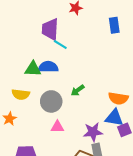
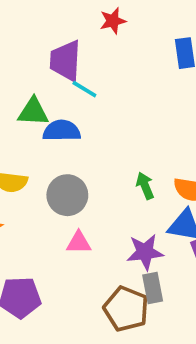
green triangle: (33, 69) -> (33, 112), moved
green arrow: (78, 90) -> (145, 186), moved, turned 104

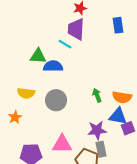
purple trapezoid: (65, 61) -> (76, 29), moved
pink triangle: (79, 243) -> (62, 144), moved, size x1.5

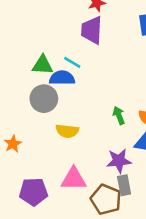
cyan line: (65, 44) -> (72, 62), moved
yellow semicircle: (26, 93) -> (67, 131), moved
gray circle: (56, 100) -> (44, 99), moved

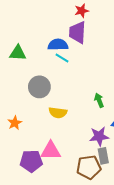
green triangle: (43, 65) -> (18, 53), moved
blue semicircle: (62, 78) -> (58, 45), moved
pink triangle: (74, 179) -> (51, 151), moved
brown pentagon: (106, 199) -> (89, 167), turned -30

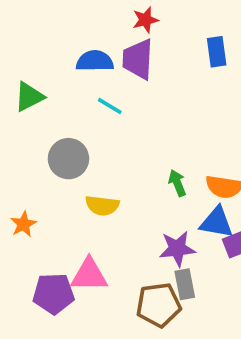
blue semicircle: (58, 45) -> (95, 61), moved
green triangle: (18, 53) -> (29, 97), turned -30

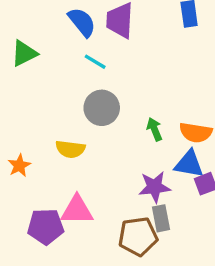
blue semicircle: (95, 61) -> (82, 22), turned 52
gray circle: (68, 159) -> (102, 108), moved
yellow semicircle: (102, 205) -> (70, 149), moved

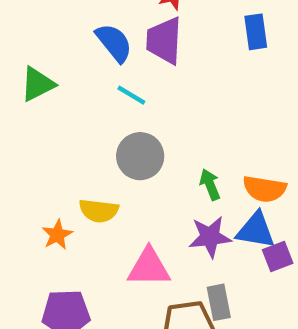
orange star: (19, 166) -> (57, 235), moved
purple star: (154, 187) -> (210, 237), moved
pink triangle: (77, 210) -> (149, 267), moved

